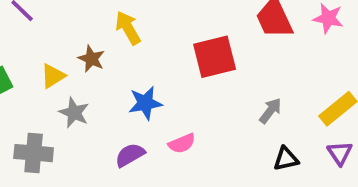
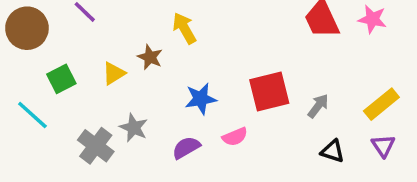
red square: (215, 57) -> (269, 91), moved
gray star: (74, 113) -> (134, 128), moved
gray cross: (34, 153) -> (96, 146), turned 32
black triangle: (286, 159) -> (333, 151), turned 30

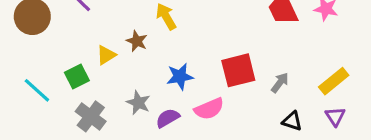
green square: (61, 79) -> (77, 76), moved
gray star: (134, 128) -> (138, 103), moved
pink semicircle: (235, 137) -> (209, 109), size x1.4

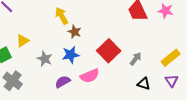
brown star: (137, 41) -> (75, 32), moved
red square: (238, 70) -> (109, 51), turned -30
gray star: (138, 103) -> (45, 59), moved

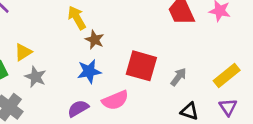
red square: (109, 51) -> (141, 66), turned -30
gray star: (45, 59) -> (35, 77), moved

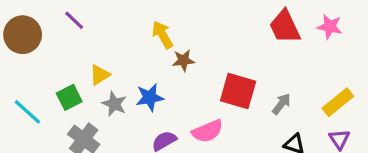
brown star: (95, 40) -> (183, 60), turned -30
blue star: (89, 71) -> (150, 97), moved

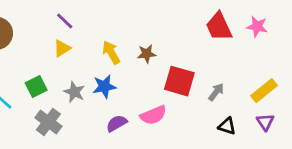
purple line: (74, 20) -> (65, 21), moved
yellow arrow: (162, 35) -> (111, 52), moved
brown star: (183, 60) -> (147, 54), moved
yellow triangle: (100, 75) -> (62, 48), moved

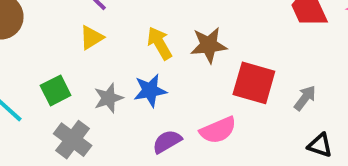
brown star: (147, 54) -> (209, 45), size x1.4
gray star: (74, 92) -> (108, 98), turned 30

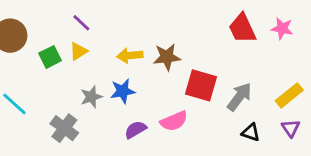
yellow arrow: (159, 43) -> (130, 56), turned -65
green square: (56, 90) -> (50, 57), moved
gray arrow: (305, 98) -> (239, 97), size x1.5

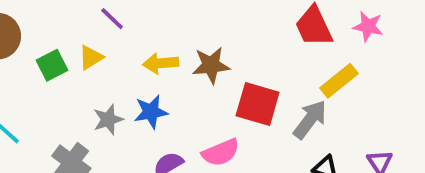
purple line: (81, 23) -> (112, 19), moved
yellow rectangle: (289, 95) -> (339, 81), moved

